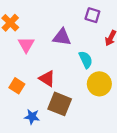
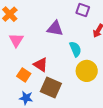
pink triangle: (26, 45) -> (16, 40), moved
orange square: (17, 86) -> (24, 75), moved

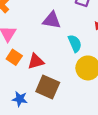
red triangle: (41, 65) -> (36, 61), turned -49
orange square: (24, 75) -> (14, 57), moved

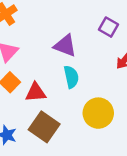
cyan semicircle: (75, 43) -> (71, 77), moved

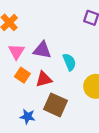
purple triangle: (65, 46) -> (42, 50), moved

